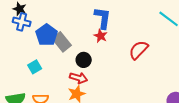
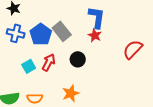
blue cross: (22, 22) -> (16, 33), moved
gray rectangle: (62, 42) -> (62, 31), moved
red arrow: (79, 78) -> (49, 62), moved, turned -78

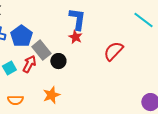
gray rectangle: (62, 31) -> (41, 50), moved

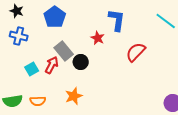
blue L-shape: (77, 19) -> (117, 20), moved
blue pentagon: (21, 36) -> (55, 17), moved

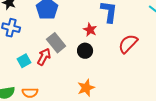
black circle: (81, 62) -> (85, 51), moved
orange star: (74, 96) -> (86, 88), moved

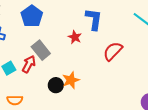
black circle: (85, 51) -> (56, 85), moved
orange star: (86, 88) -> (71, 80), moved

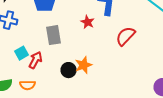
gray rectangle: (41, 50) -> (54, 35), turned 30
red arrow: (29, 64) -> (36, 60), moved

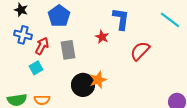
red arrow: (36, 60) -> (42, 46), moved
black circle: (68, 70) -> (83, 85), size x1.5

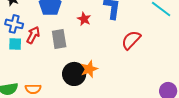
red star: (102, 37) -> (84, 19), moved
cyan square: (36, 68) -> (15, 44), moved, turned 32

